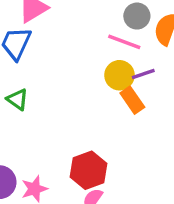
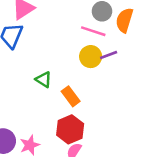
green triangle: (18, 99) -> (43, 80), moved
orange rectangle: (132, 100) -> (71, 96), moved

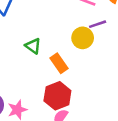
yellow circle: (91, 57) -> (83, 38), moved

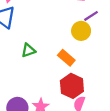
green triangle: (33, 46) -> (28, 50), moved, turned -40

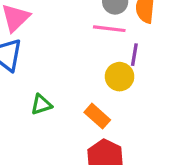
purple line: (91, 16) -> (134, 55), turned -48

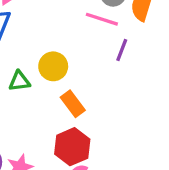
yellow circle: (120, 77) -> (53, 66), moved

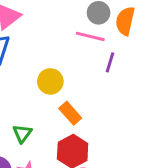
green triangle: (19, 81) -> (22, 133), moved, turned -42

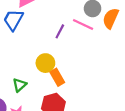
purple line: (110, 62) -> (60, 31), moved
yellow circle: (50, 81) -> (45, 63), moved

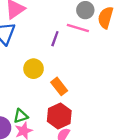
yellow circle: (45, 63) -> (34, 69), moved
green triangle: (20, 85) -> (21, 116), moved, turned 32

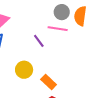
purple line: (55, 39) -> (39, 41), turned -48

